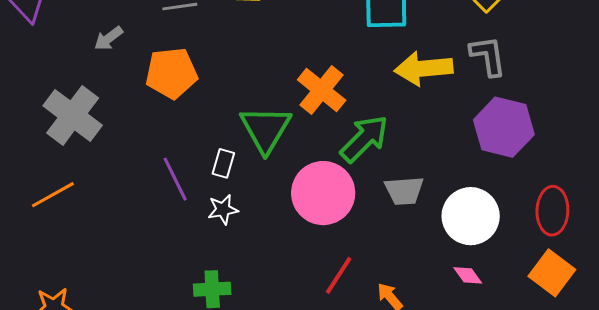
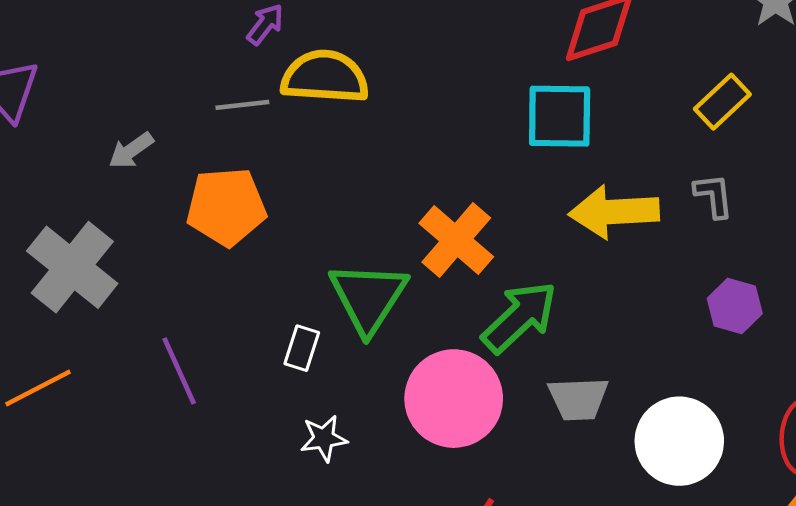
gray L-shape: (488, 56) -> (714, 196), size x0.7
purple hexagon: (504, 127) -> (735, 306), size x0.6
purple line: (175, 179) -> (179, 371), moved
white star: (223, 210) -> (324, 438), moved

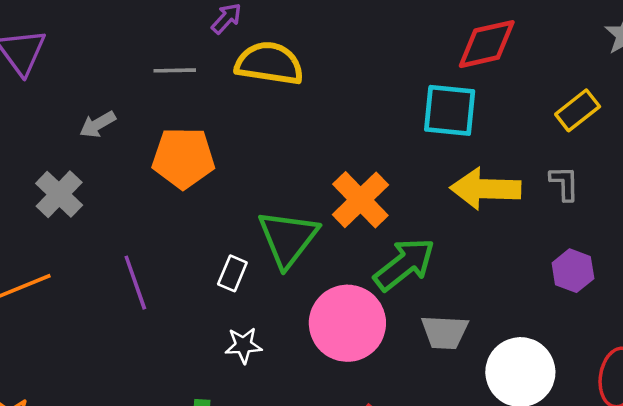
gray line: (242, 105) -> (175, 70), moved
gray arrow: (131, 150) -> (98, 124), moved
gray cross: (72, 267) -> (59, 194), size x0.7

